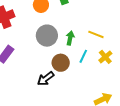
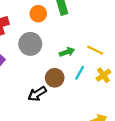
gray circle: (47, 36) -> (30, 44), moved
green arrow: (70, 38) -> (67, 52), turned 56

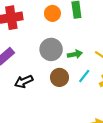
gray circle: (30, 44) -> (51, 49), moved
black arrow: (37, 94) -> (24, 81), moved

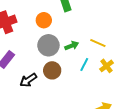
orange circle: (52, 13) -> (44, 20), moved
brown circle: (59, 77) -> (52, 70), moved

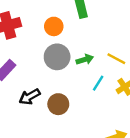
brown circle: (52, 70) -> (58, 104), moved

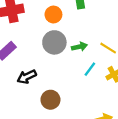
brown circle: (58, 104) -> (50, 100), moved

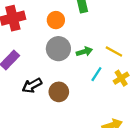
brown circle: (50, 100) -> (59, 92), moved

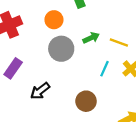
green arrow: (84, 52) -> (91, 38), moved
brown circle: (59, 92) -> (86, 101), moved

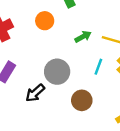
gray circle: (61, 49) -> (57, 72), moved

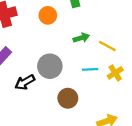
cyan line: (98, 67) -> (90, 69), turned 56

